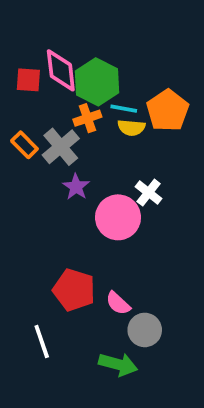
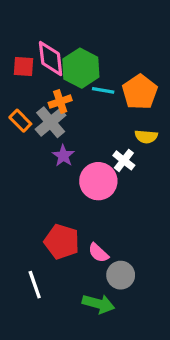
orange cross: (87, 118) -> (60, 102), moved
yellow semicircle: (131, 128) -> (146, 137), moved

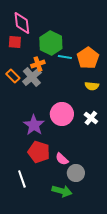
pink diamond: (51, 59) -> (22, 23), moved
purple star: (63, 156) -> (34, 125), moved, size x1.5
white cross: (124, 160) -> (91, 118), moved

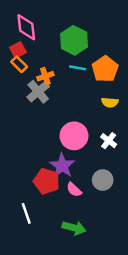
red square: (15, 42) -> (18, 50), turned -32
green hexagon: (51, 43) -> (74, 40), moved
orange rectangle: (13, 76) -> (19, 64), moved
purple star: (34, 125) -> (62, 166), moved
gray circle: (76, 173) -> (103, 180), moved

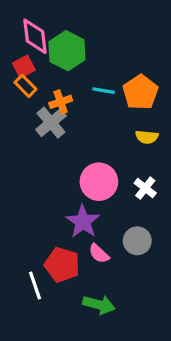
green hexagon: (74, 40) -> (67, 51), moved
red pentagon: (47, 181) -> (62, 265), moved

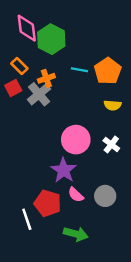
red square: (24, 67) -> (13, 88), moved
gray circle: (137, 241) -> (105, 196), moved

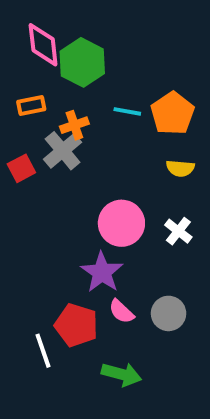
orange rectangle: (19, 66) -> (31, 106), turned -56
red square: (13, 88) -> (21, 168), moved

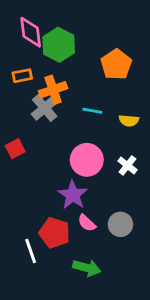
cyan line: (127, 111) -> (92, 111), moved
orange pentagon: (172, 113) -> (116, 64), moved
orange cross: (74, 125) -> (53, 90), size x1.4
red square: (21, 168) -> (15, 149), moved

